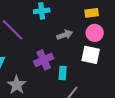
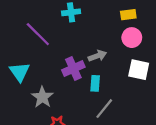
gray arrow: (65, 35) -> (97, 56), moved
white square: (91, 55) -> (139, 70), moved

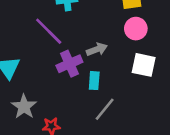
purple line: (38, 34) -> (49, 31), moved
gray star: (42, 97) -> (24, 107), moved

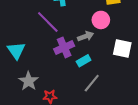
pink circle: (136, 29) -> (101, 20), moved
cyan rectangle: (94, 81) -> (84, 61), turned 56

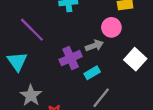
purple line: (48, 22) -> (32, 30), moved
white square: (122, 49) -> (135, 59), turned 30

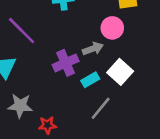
white square: (135, 59) -> (120, 72), moved
gray star: (31, 95) -> (20, 106), turned -30

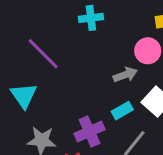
purple cross: (66, 63) -> (89, 131), moved

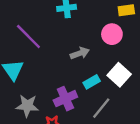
gray arrow: (125, 75) -> (80, 53), moved

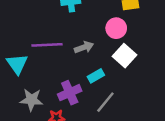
purple line: (28, 37) -> (47, 45), moved, turned -48
white square: (119, 75) -> (125, 56), moved

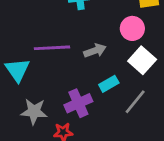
gray line: (105, 102) -> (135, 102), moved

